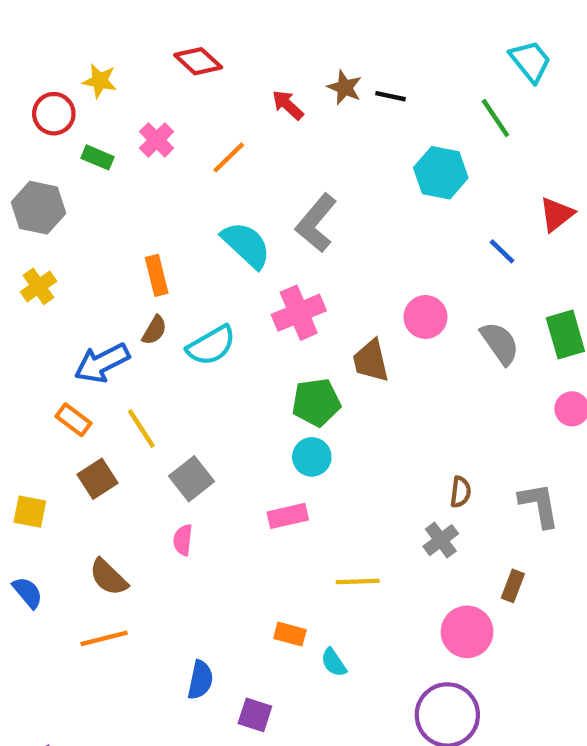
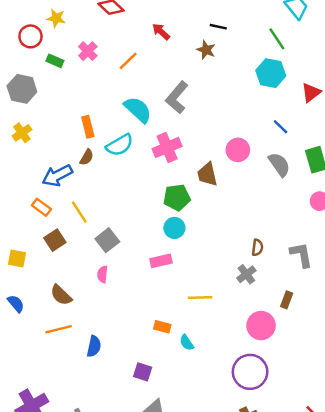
brown star: (345, 87) -> (206, 50), moved
cyan hexagon: (441, 173) -> (271, 73), moved
blue line: (502, 251) -> (281, 127), moved
cyan semicircle: (211, 345) -> (120, 145), moved
blue semicircle: (200, 680) -> (94, 346), moved

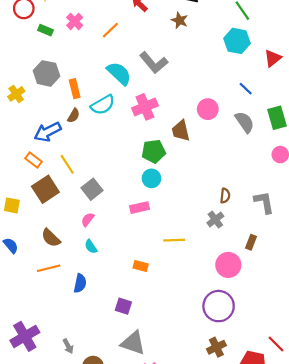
gray hexagon: (22, 89) -> (46, 73), moved
gray L-shape: (177, 97) -> (154, 63), turned -80
brown square: (55, 240) -> (45, 189), size x1.4
pink semicircle: (102, 274) -> (88, 220), turned 32
cyan semicircle: (187, 343) -> (91, 247), moved

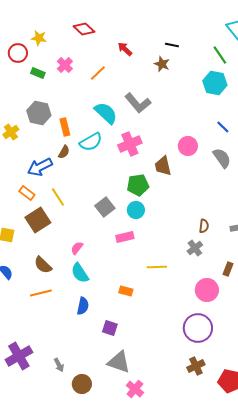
gray square: (92, 189) -> (105, 207), moved
cyan semicircle: (91, 247) -> (80, 273), size x1.5
blue semicircle: (80, 283) -> (83, 306), moved

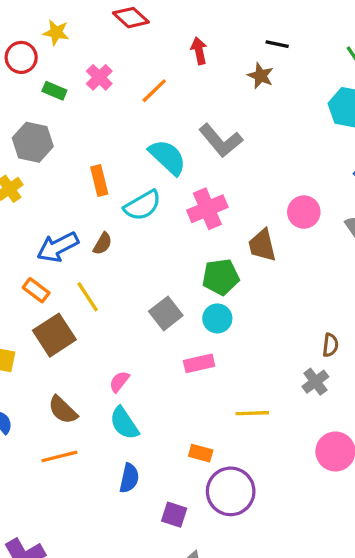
red arrow: (125, 49) -> (199, 51), turned 35
gray hexagon: (39, 113) -> (33, 142), moved
brown semicircle: (64, 152) -> (103, 244), moved
purple circle: (198, 328) -> (231, 491), moved

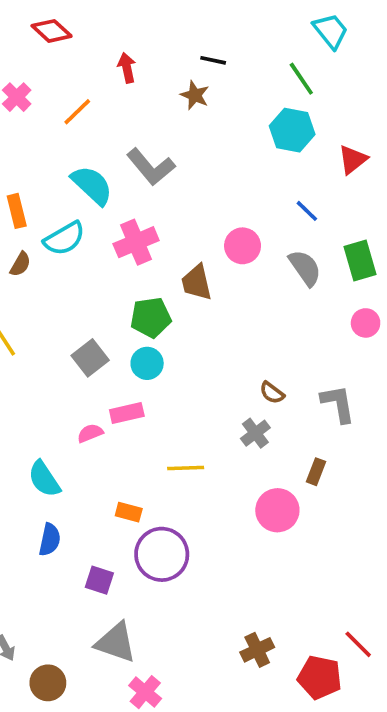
brown semicircle: (103, 244) -> (20, 264), moved
brown semicircle: (330, 345) -> (272, 393), turned 120
pink semicircle: (119, 382) -> (90, 433), moved, turned 30

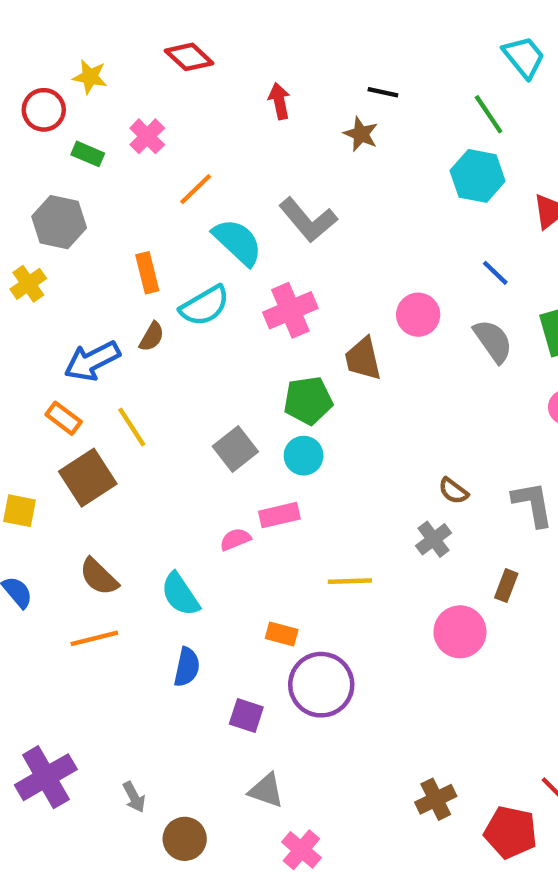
orange line: (77, 112) -> (196, 189), moved
gray triangle: (116, 642) -> (266, 790), size x0.7

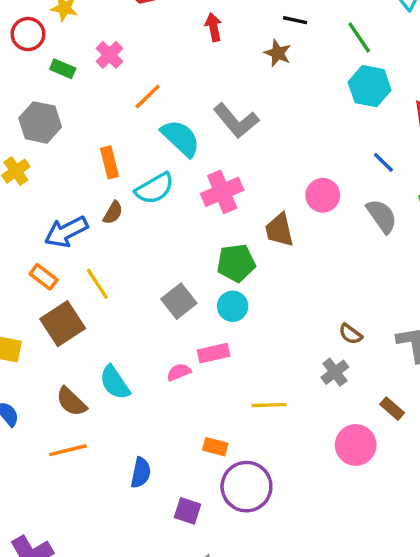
green line: (489, 114) -> (359, 38), moved
brown rectangle: (506, 586) -> (392, 409), turned -70
cyan semicircle: (180, 594) -> (115, 383), moved

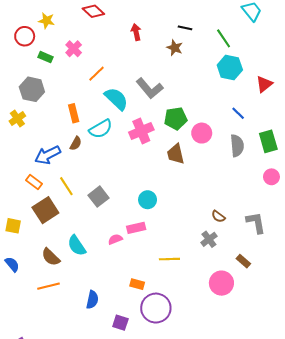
gray semicircle: (382, 216) -> (237, 146), turned 30
green pentagon: (236, 263) -> (176, 119), moved
gray square: (179, 301) -> (99, 197), moved

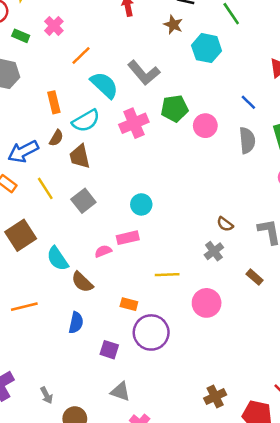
cyan hexagon: (230, 67) -> (207, 48), moved
brown trapezoid: (176, 154) -> (80, 156), moved
brown square: (45, 210) -> (21, 235), moved
brown semicircle: (51, 257) -> (82, 282), moved
pink circle: (221, 283) -> (207, 303), moved

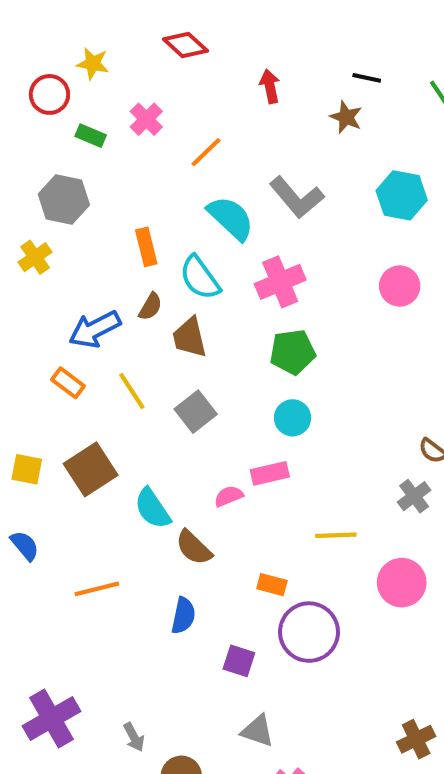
cyan hexagon: (207, 48) -> (402, 195), moved
orange line: (81, 55) -> (206, 152), moved
green pentagon: (175, 108) -> (293, 352), moved
cyan semicircle: (86, 121) -> (200, 278), turned 84

